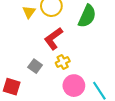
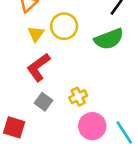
green semicircle: (87, 16) -> (109, 39), turned 45
red L-shape: (53, 39) -> (38, 67), moved

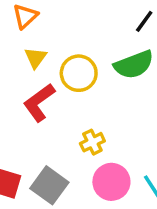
yellow circle: (64, 26) -> (79, 73), moved
gray square: (44, 102) -> (49, 185), moved, size x1.5

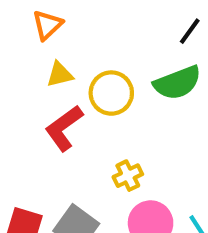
yellow triangle: (36, 58) -> (60, 74), turned 40

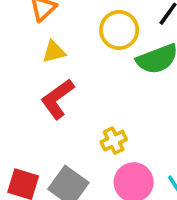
yellow circle: (111, 93) -> (119, 30), moved

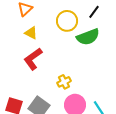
yellow triangle: (54, 52) -> (31, 33), turned 40

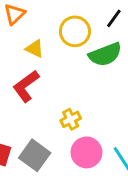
yellow triangle: (31, 33) -> (35, 49), moved

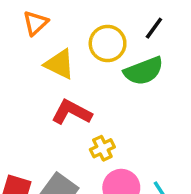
yellow triangle: (35, 49) -> (59, 64), size x1.4
red L-shape: (26, 86) -> (72, 112), moved, turned 64

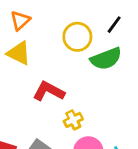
yellow triangle: (59, 64) -> (19, 53), moved

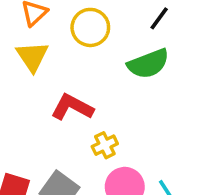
yellow circle: (77, 37) -> (90, 27), moved
yellow triangle: (19, 53) -> (32, 56), turned 30

